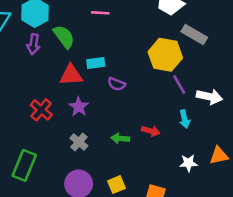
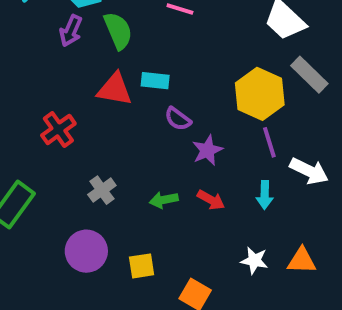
purple star: (79, 107) -> (207, 150), moved
green arrow: (120, 138) -> (164, 200), turned -30

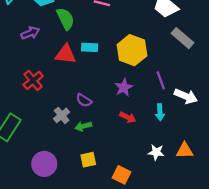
purple arrow: (71, 31) -> (30, 33), moved, turned -132
yellow hexagon: (260, 94) -> (132, 50), moved
purple semicircle: (178, 119) -> (84, 100), moved
green arrow: (164, 200) -> (83, 126), moved
purple circle: (86, 251) -> (44, 164), moved

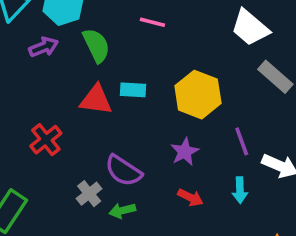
purple arrow: (30, 33) -> (44, 47), moved
purple semicircle: (84, 100) -> (123, 171), size x1.5

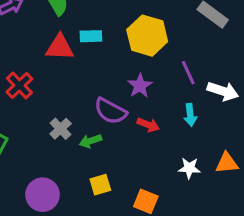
purple semicircle: (123, 171) -> (110, 111), moved

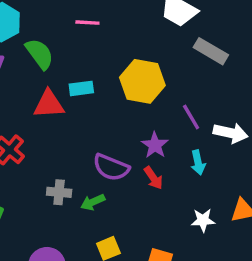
purple star: (140, 86) -> (155, 145), moved
red arrow: (148, 125) -> (153, 178), turned 40
gray cross: (61, 129) -> (59, 192), turned -35

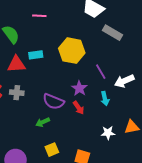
white arrow: (231, 133) -> (124, 81), turned 144
gray cross: (59, 192) -> (17, 93), moved

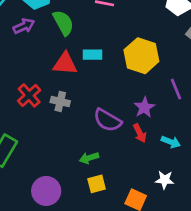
cyan arrow: (105, 99) -> (171, 142), moved, turned -64
green arrow: (43, 122) -> (89, 158), moved
white star: (108, 133) -> (165, 180), moved

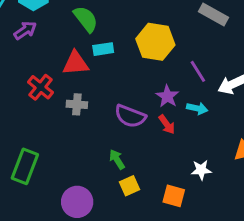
green semicircle: (63, 23) -> (86, 19), moved
red cross: (29, 95) -> (41, 87), moved
cyan arrow: (171, 142) -> (197, 108), moved
green arrow: (89, 158) -> (117, 159), turned 84

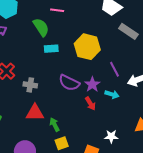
red triangle: (76, 63) -> (35, 113), moved
purple semicircle: (130, 116) -> (69, 83), moved

